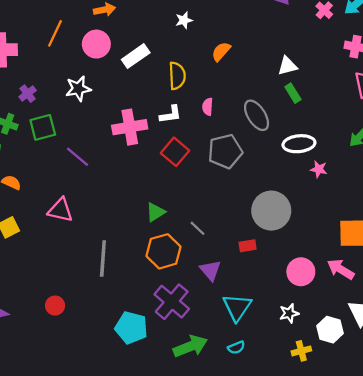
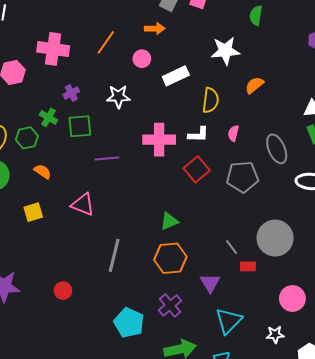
white star: (184, 20) -> (225, 51), size x1.8
pink circle: (96, 44) -> (142, 59), size x0.7
purple line: (77, 157) -> (107, 158), turned -55
gray line: (198, 228) -> (232, 247), moved
purple cross: (172, 302) -> (170, 305), size x0.7

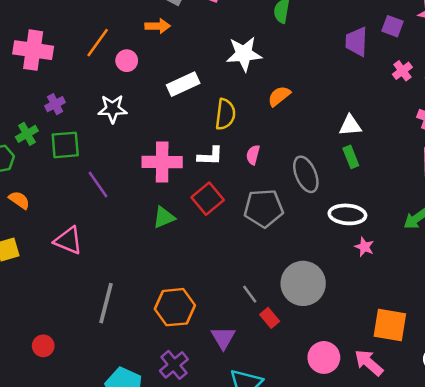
pink circle: (142, 59) -> (127, 61), moved
green cross: (48, 117) -> (27, 134), turned 30
purple line: (107, 158) -> (98, 185), turned 60
green triangle: (169, 221) -> (164, 217), moved
red rectangle: (248, 266) -> (270, 318), turned 49

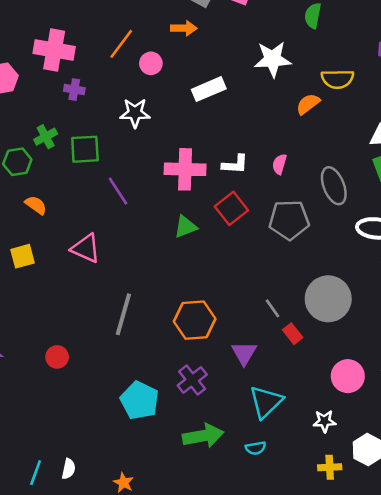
purple cross: (55, 104) -> (74, 90), moved, turned 36
yellow semicircle: (225, 114) -> (338, 79), moved, turned 80

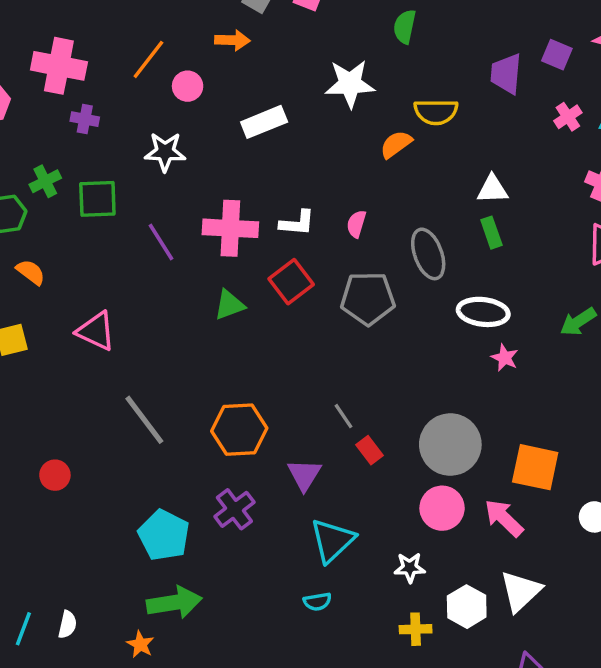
purple line: (118, 191) -> (161, 242), moved
gray circle: (328, 299) -> (450, 445), moved
gray line: (123, 314) -> (144, 420), turned -54
green arrow: (203, 436) -> (174, 603), moved

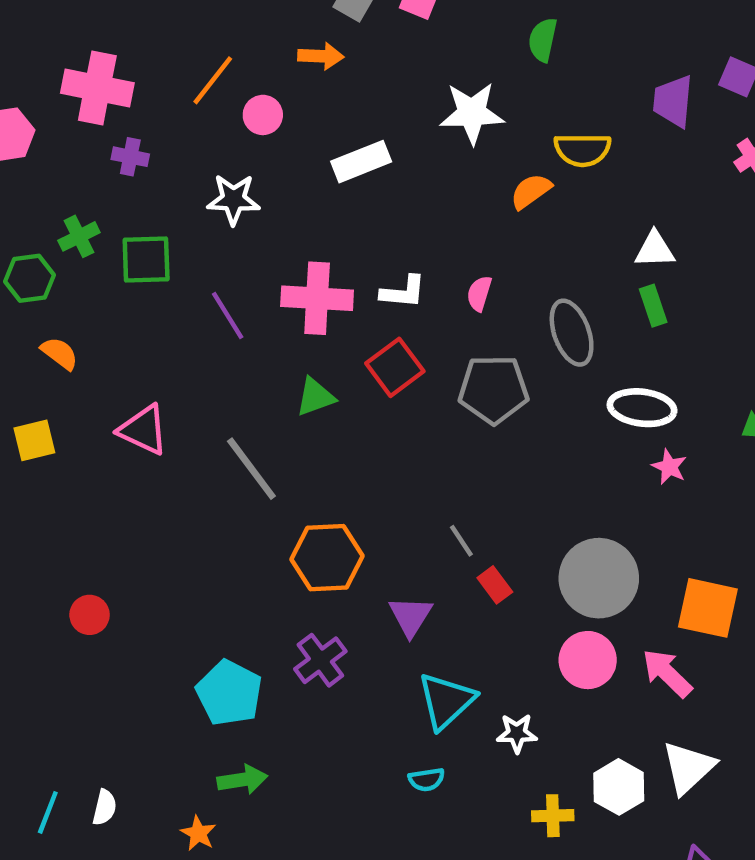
gray line: (144, 420) -> (251, 469), moved
white star: (410, 568) -> (517, 733), moved
green arrow: (174, 603) -> (242, 780), size x0.7

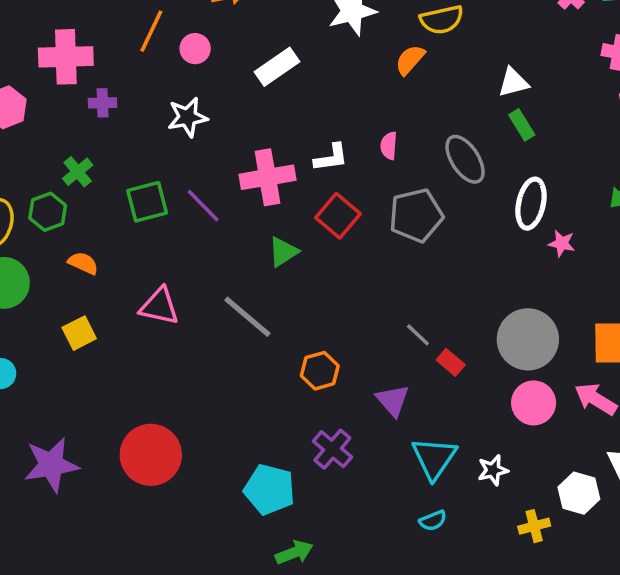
green square: (146, 259) -> (147, 202), moved
white ellipse: (642, 408) -> (531, 204), turned -72
orange hexagon: (327, 558) -> (320, 371), size x0.7
red circle: (90, 615) -> (151, 455), size x2.0

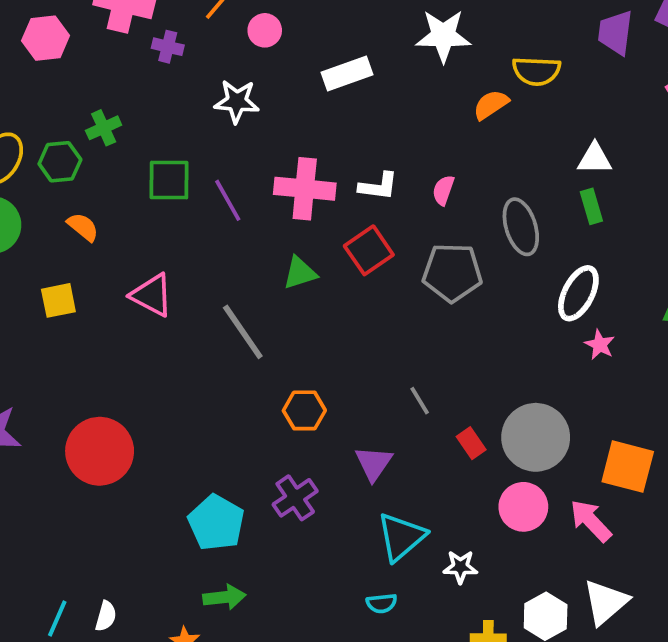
purple cross: (103, 103) -> (168, 47), moved
red rectangle: (451, 362) -> (471, 443), moved

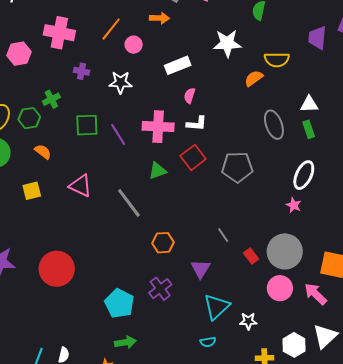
purple cross: (168, 47) -> (81, 71), moved
pink semicircle: (443, 190) -> (190, 96), moved
gray ellipse: (521, 227) -> (274, 125), moved
pink star: (600, 345) -> (294, 205), moved

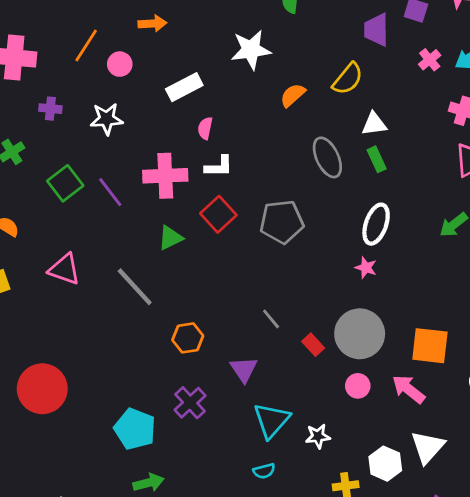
yellow semicircle: (277, 60) -> (348, 79), moved, turned -45
green square: (87, 125) -> (65, 183), turned -30
pink circle: (280, 288) -> (358, 386), size x0.7

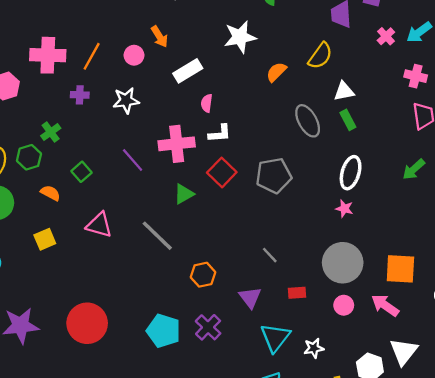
orange arrow: (152, 24) -> (159, 37), moved, turned 65
orange line: (86, 45) -> (92, 56), moved
green square: (65, 183) -> (81, 172), moved, size x0.7
red rectangle: (313, 345) -> (297, 293), moved, turned -48
cyan pentagon: (135, 429) -> (163, 331), moved

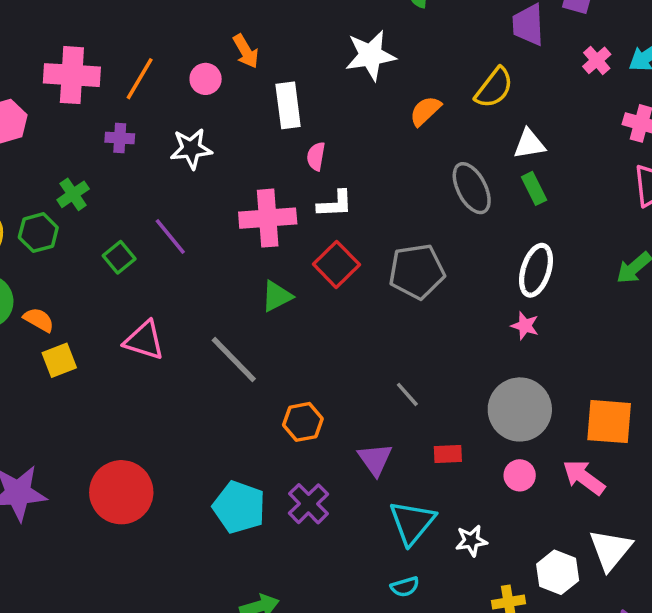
white rectangle: (188, 71) -> (288, 105), turned -68
purple line: (133, 160) -> (170, 236), moved
orange semicircle: (50, 193) -> (39, 320), moved

